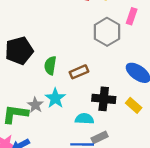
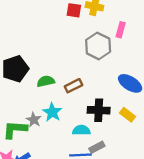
green semicircle: (50, 66) -> (46, 81), turned 72

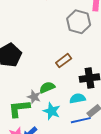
green semicircle: (46, 81) -> (47, 87), moved
cyan star: (52, 112) -> (52, 111), moved

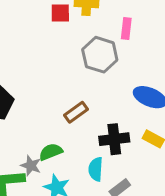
cyan semicircle: (77, 98) -> (96, 169), turned -77

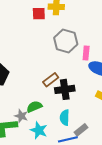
pink rectangle: (126, 29) -> (86, 53), moved
black cross: (114, 139) -> (65, 89), moved

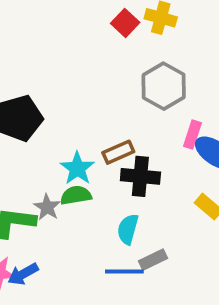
red square: (39, 14) -> (125, 23), turned 32
pink rectangle: (86, 53) -> (192, 134), moved
cyan star: (39, 130) -> (77, 168), moved

